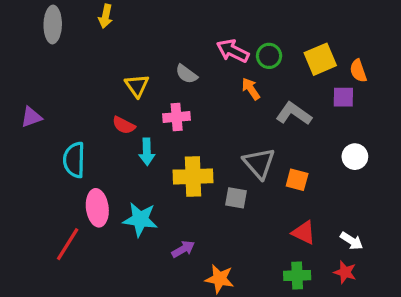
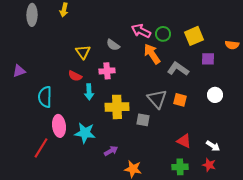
orange semicircle: (358, 71) -> (232, 45), moved, turned -64
orange arrow: (251, 89) -> (152, 54), size x1.5
orange square: (297, 180) -> (180, 100), moved

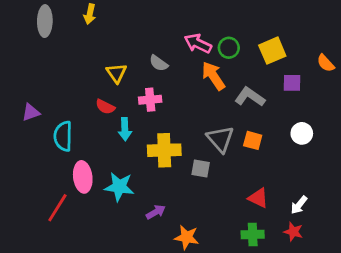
orange semicircle: (232, 45) -> (326, 63), turned 40
purple triangle: (19, 71) -> (31, 112), moved
white arrow: (213, 146) -> (299, 205), turned 96

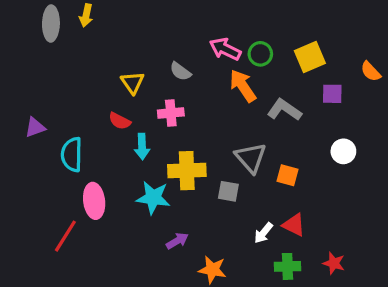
yellow arrow: (90, 14) -> (86, 15), moved
orange square: (253, 140) -> (288, 175), moved
cyan star: (119, 187) -> (153, 198), moved
white arrow: (299, 205) -> (264, 233), moved

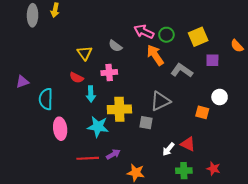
gray triangle: (251, 158) -> (160, 101), turned 45
orange square: (288, 175) -> (202, 112), moved
red line: (65, 236) -> (88, 158), moved, turned 55

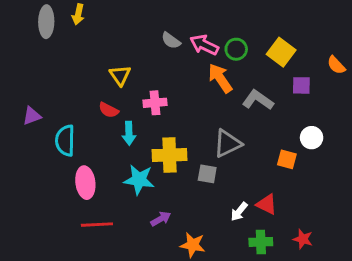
yellow square: (198, 37) -> (281, 52), turned -30
gray semicircle: (115, 46) -> (171, 40), moved
red line: (88, 158) -> (97, 225), moved

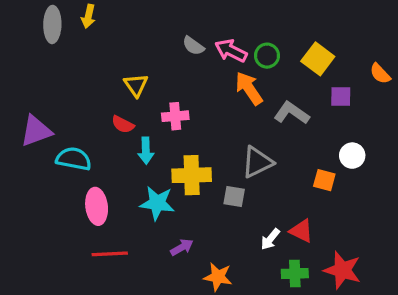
purple triangle: (32, 116) -> (36, 131), size x1.5
cyan semicircle: (65, 141) -> (74, 159), turned 100
red star: (303, 239) -> (342, 270), size x1.6

